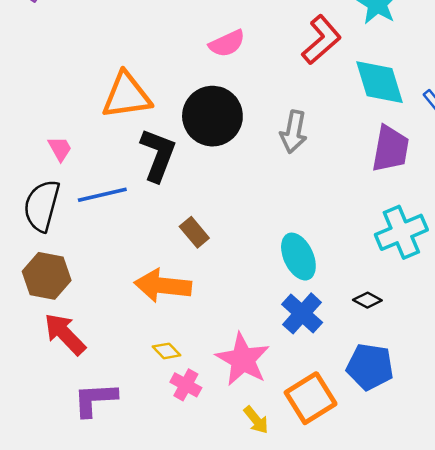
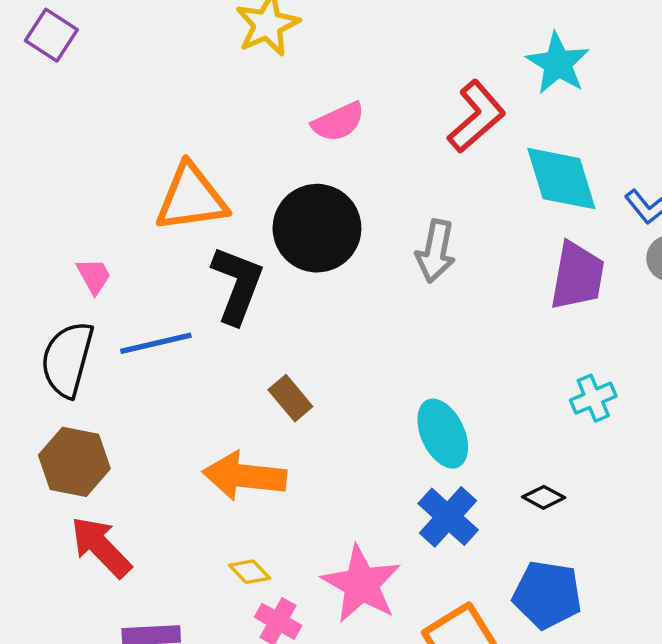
cyan cross: (401, 232) -> (593, 398), size x0.6

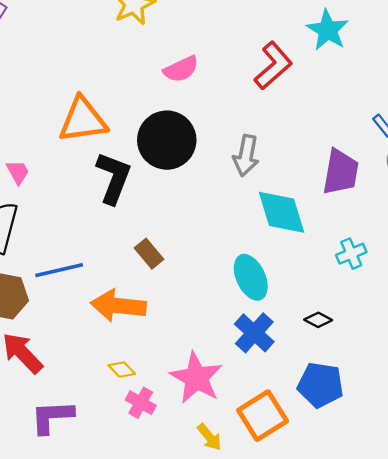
cyan diamond: (561, 179) -> (281, 212), moved
blue line: (156, 343) -> (59, 270), moved

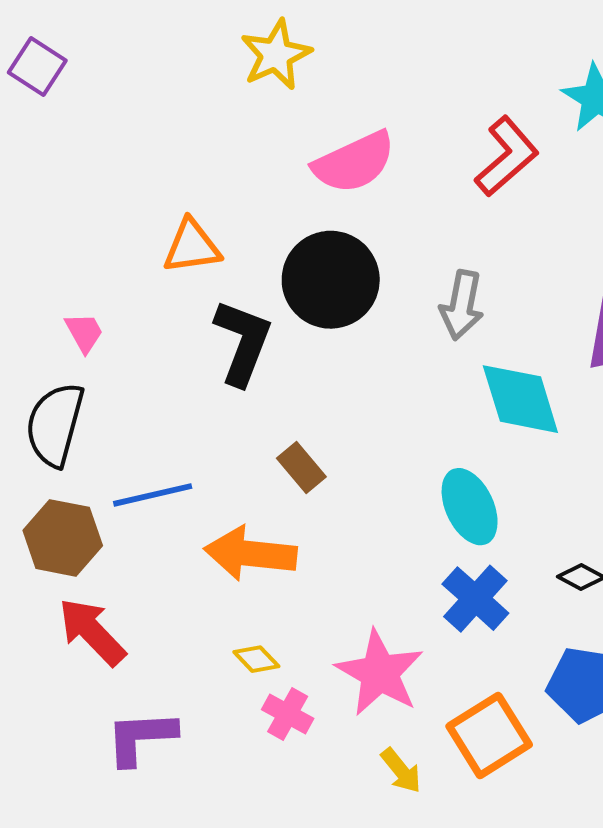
pink semicircle: (181, 69) -> (354, 162), size x1.4
orange triangle: (83, 120) -> (192, 246), size x0.7

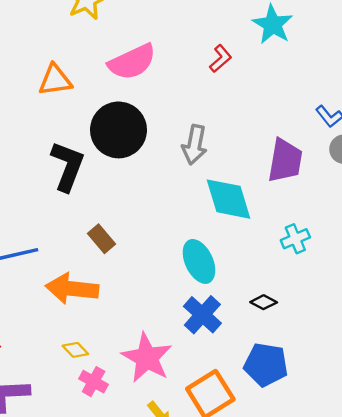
red L-shape: (507, 156) -> (221, 59), size x0.6
orange triangle: (192, 246) -> (55, 80), moved

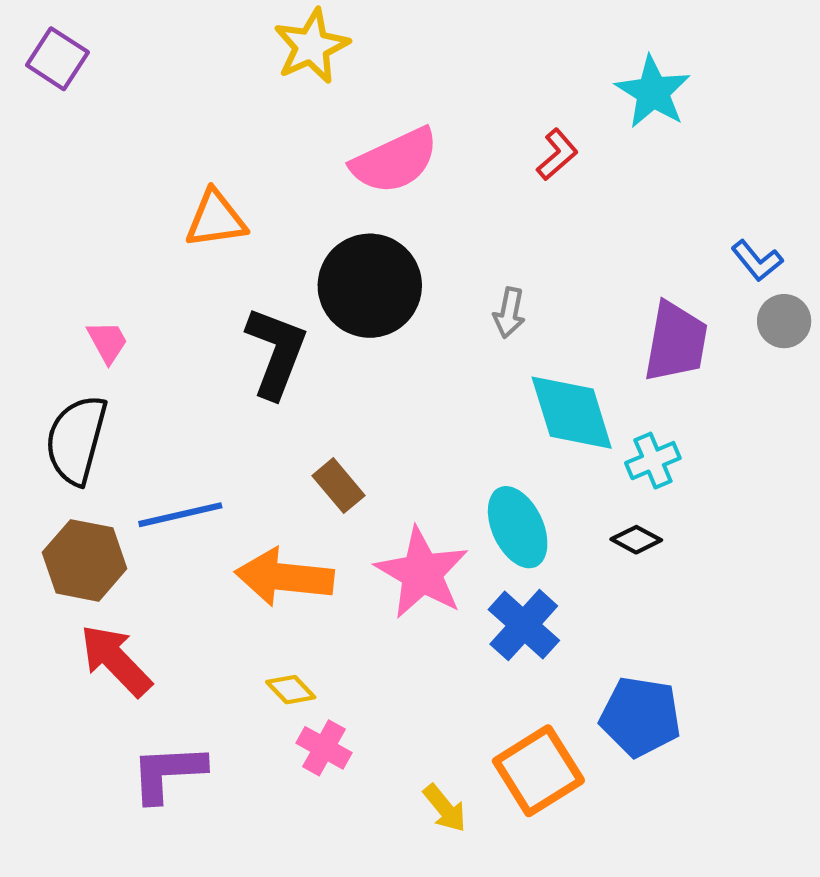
orange triangle: (55, 80) -> (216, 219), moved
gray arrow: (194, 145) -> (509, 313), size x0.7
cyan cross: (295, 239) -> (653, 461), moved
black diamond: (264, 302) -> (636, 540), moved
pink star: (147, 358) -> (422, 573), moved

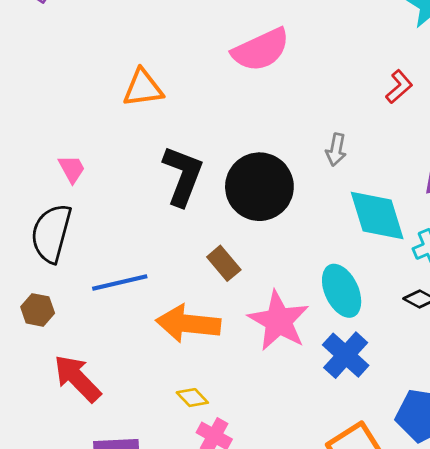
red L-shape: (557, 155) -> (399, 87), moved
black circle: (370, 286) -> (259, 187), moved
brown hexagon: (85, 560) -> (38, 310), moved, size x0.6

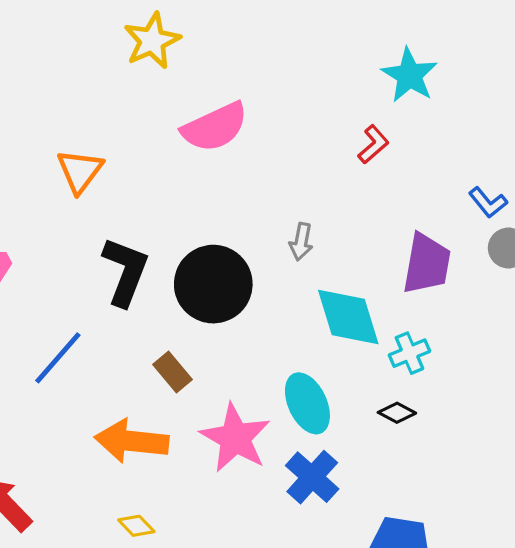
red L-shape: (399, 87) -> (373, 144), moved
orange triangle: (143, 88) -> (80, 171), turned -45
blue line: (120, 283) -> (58, 358), moved, turned -36

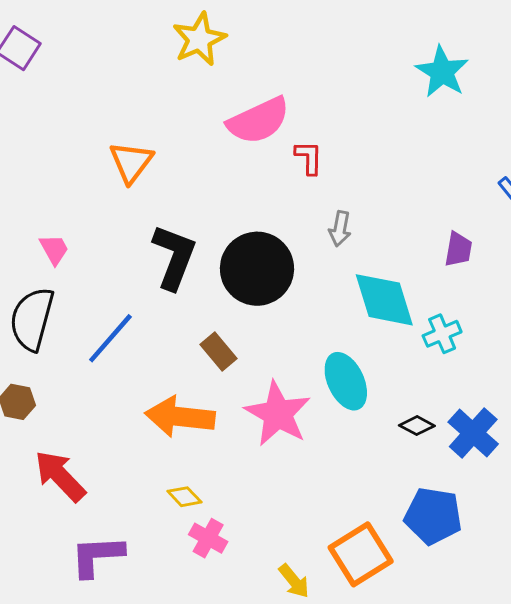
red L-shape: (373, 144) -> (309, 158), moved, turned -48
purple trapezoid: (427, 264) -> (458, 249), size x0.6
black diamond: (397, 413) -> (417, 426), moved
blue cross: (312, 477) -> (473, 433), moved

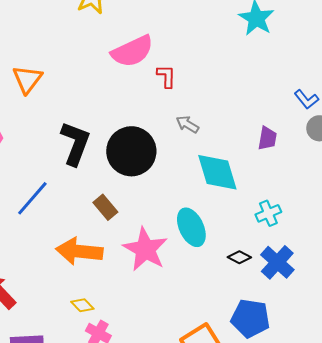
orange triangle: (131, 162) -> (27, 79), moved
gray arrow: (340, 229) -> (187, 124), turned 110
cyan cross: (442, 334) -> (268, 213), moved

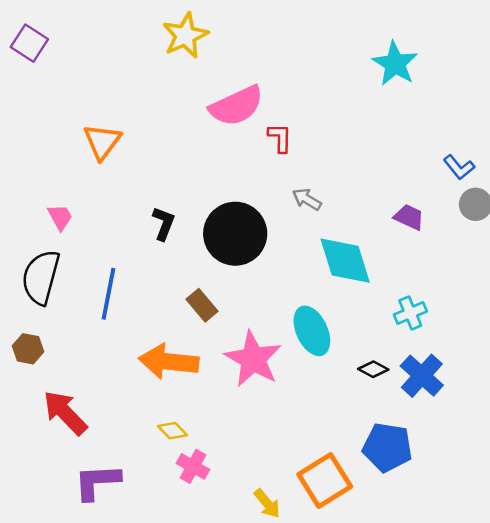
purple trapezoid: (267, 138) -> (409, 217), turned -75
black L-shape: (75, 143) -> (164, 223), size x0.6
blue line: (32, 198) -> (109, 294), turned -30

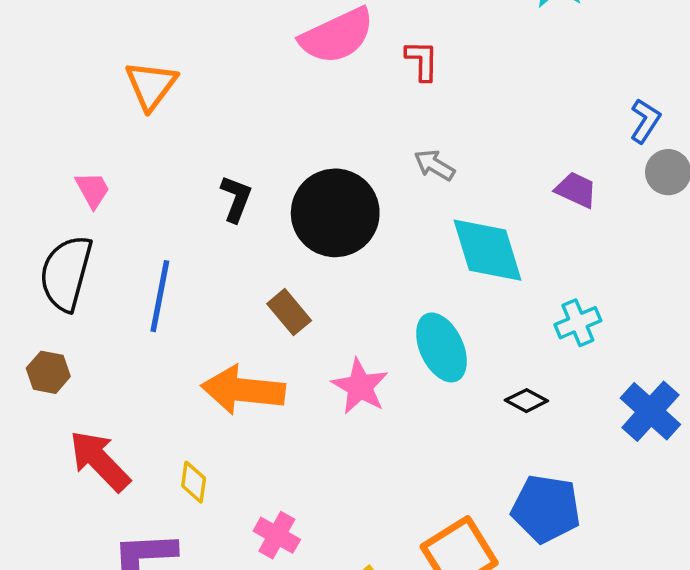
red L-shape: (280, 138) -> (422, 61), moved
blue L-shape: (459, 167) -> (645, 121), turned -108
pink star: (253, 359) -> (360, 386), size x0.7
blue cross: (422, 376) -> (650, 411), moved
yellow diamond: (173, 431) -> (194, 482), moved, turned 52

